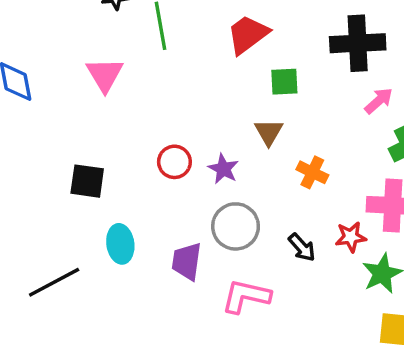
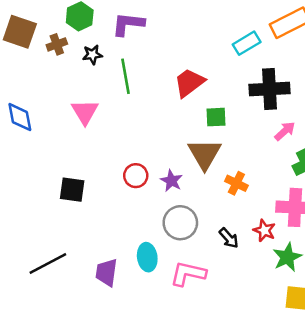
brown triangle: (269, 132) -> (205, 154), size x1.6
red star: (351, 237) -> (264, 230), turned 30
cyan ellipse: (120, 244) -> (147, 257), moved
purple trapezoid: (187, 261) -> (106, 272), moved

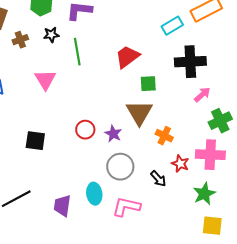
brown cross: (57, 44) -> (20, 40), moved
red star: (264, 230) -> (180, 164), moved

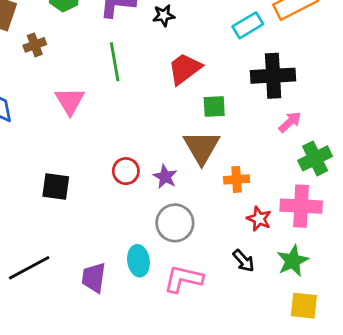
black star: (51, 35) -> (164, 15), moved
orange cross: (164, 136) -> (237, 179), turned -30
black arrow: (158, 179) -> (244, 261), moved

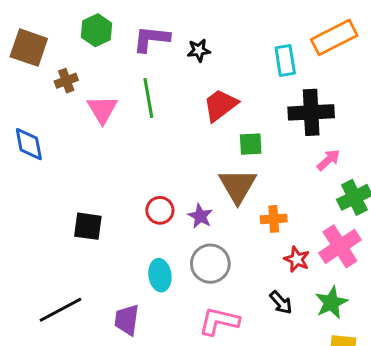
cyan rectangle: (248, 25) -> (285, 61), turned -68
pink triangle: (70, 101) -> (102, 109), moved
pink cross: (301, 206) -> (340, 246), turned -36
cyan ellipse: (138, 261) -> (160, 275), moved

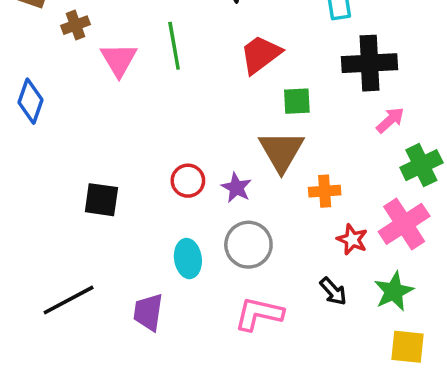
blue diamond: (29, 144) -> (31, 101), turned 30

